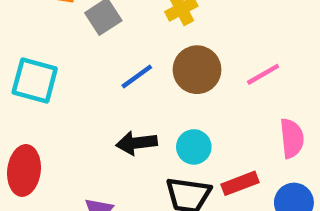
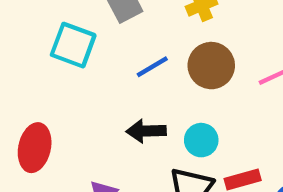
cyan square: (35, 80) -> (73, 45), moved

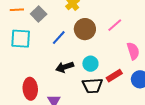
red ellipse: (35, 148) -> (30, 89), moved

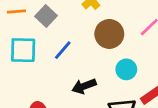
blue line: (59, 38) -> (63, 50), moved
cyan circle: (90, 64) -> (126, 69), moved

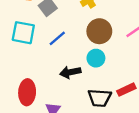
cyan circle: (126, 69) -> (96, 58), moved

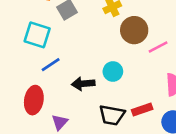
brown circle: (99, 31) -> (134, 30), moved
blue line: (57, 38) -> (51, 65), moved

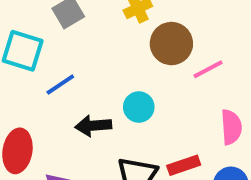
blue line: (51, 65) -> (60, 85), moved

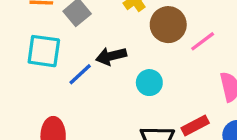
black arrow: (93, 126) -> (111, 56), moved

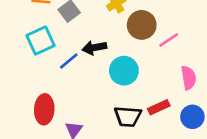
cyan square: (44, 51) -> (41, 41), turned -36
cyan circle: (149, 83) -> (124, 71), size x1.4

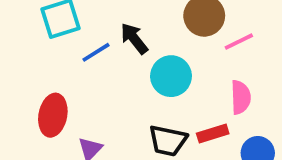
black arrow: (94, 48) -> (134, 39), turned 55
pink semicircle: (189, 78) -> (241, 97), moved

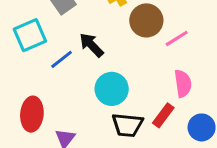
cyan circle: (171, 76) -> (112, 89), moved
red rectangle: (213, 133) -> (163, 115), turned -30

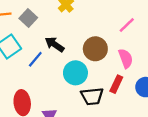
brown circle: (146, 20) -> (95, 49), moved
pink line: (177, 38) -> (127, 25), moved

